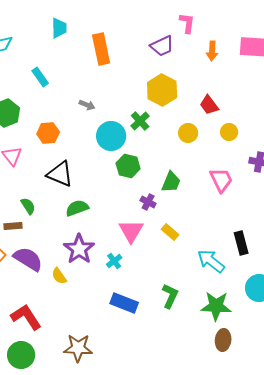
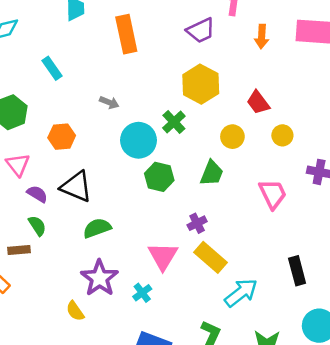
green trapezoid: (171, 182) -> (212, 173), moved
purple cross: (148, 202) -> (197, 223), moved, turned 35
yellow rectangle: (170, 232) -> (210, 257), size x1.5
purple semicircle: (28, 259) -> (37, 194), moved, size x0.6
cyan arrow: (211, 261) -> (241, 293), moved, turned 104

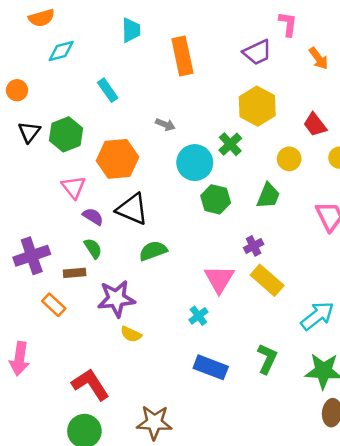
orange arrow: (262, 37) -> (319, 58), turned -40
orange hexagon: (62, 137) -> (118, 159), size x1.5
purple star: (99, 278) -> (116, 299), moved, turned 30
cyan arrow: (241, 293) -> (317, 316), moved
yellow semicircle: (75, 311) -> (131, 334), turned -30

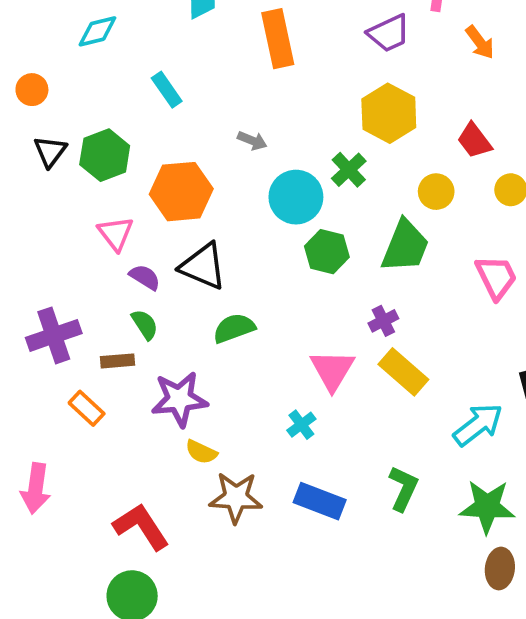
green trapezoid: (268, 196) -> (405, 246), size x1.4
brown star: (154, 422) -> (236, 497), moved

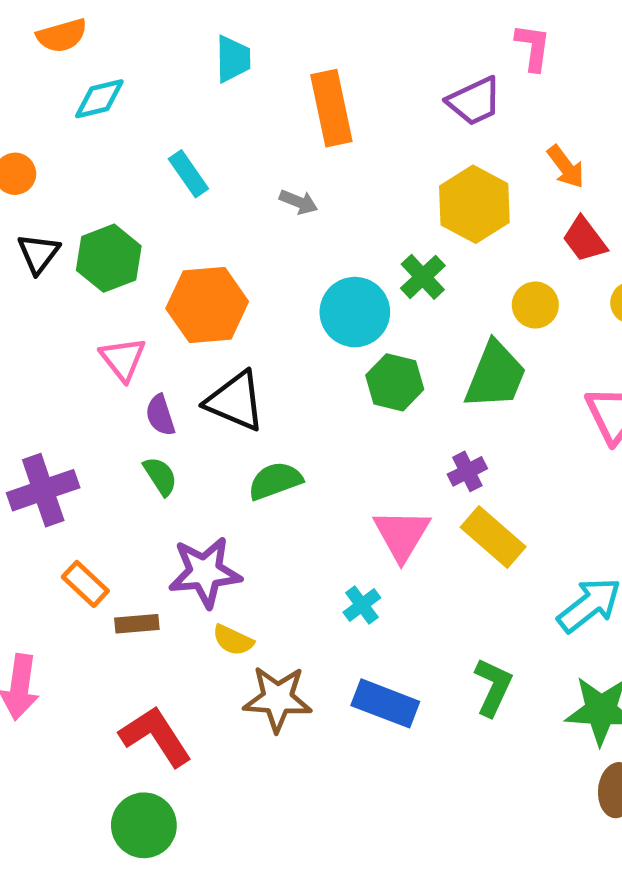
orange arrow: (480, 42) -> (566, 167), moved
gray arrow: (252, 141) -> (299, 202), moved
purple semicircle: (145, 277) -> (160, 415), turned -140
brown rectangle: (117, 361) -> (137, 624), moved

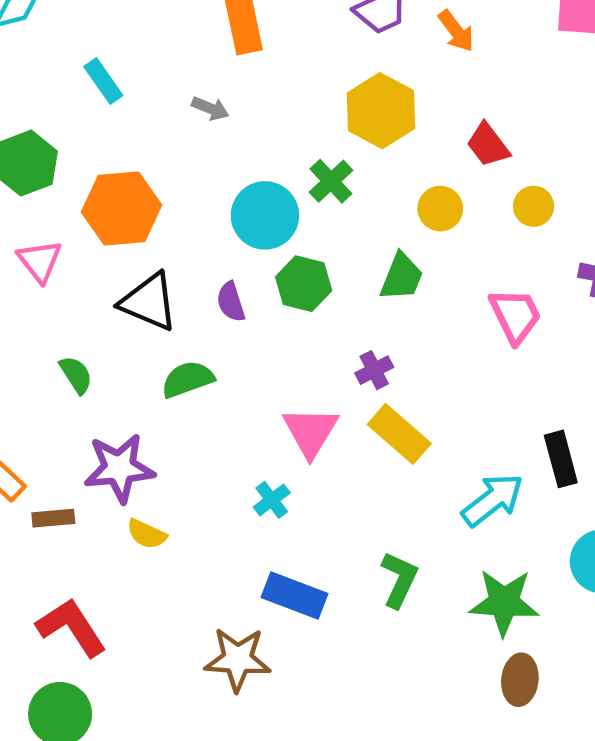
orange arrow: (566, 167) -> (456, 31), moved
green trapezoid: (495, 375) -> (402, 277), size x0.7
purple semicircle: (160, 415) -> (231, 302), moved
brown star: (278, 699) -> (238, 659), moved

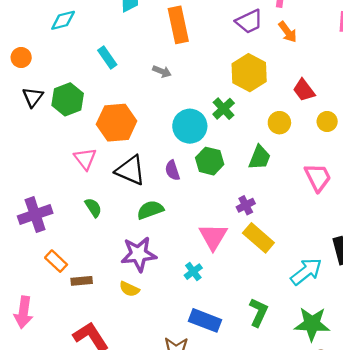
pink triangle: (40, 261) -> (85, 159), moved
purple star: (119, 468) -> (139, 254), moved

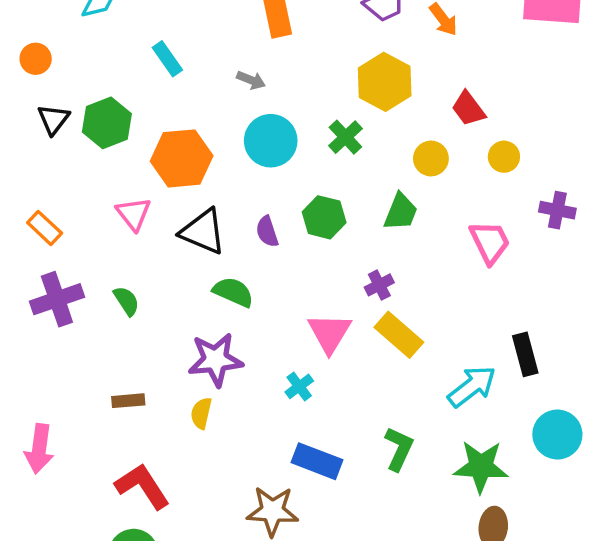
cyan circle: (190, 126) -> (271, 141), moved
green semicircle: (93, 208) -> (126, 301), moved
green semicircle: (150, 210) -> (233, 292), turned 44
orange rectangle: (56, 261) -> (45, 228), moved
yellow semicircle: (129, 289) -> (201, 413), turned 78

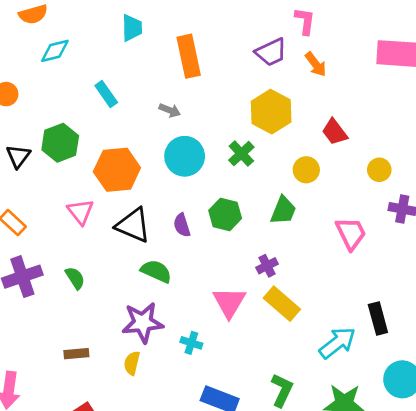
black triangle: (53, 119) -> (18, 156), moved
yellow circle: (504, 157) -> (379, 170), moved
cyan cross: (299, 386) -> (191, 343), moved, turned -35

